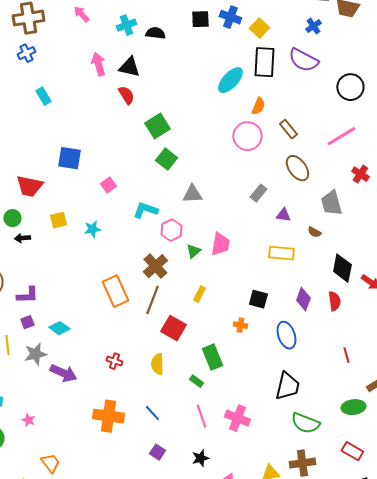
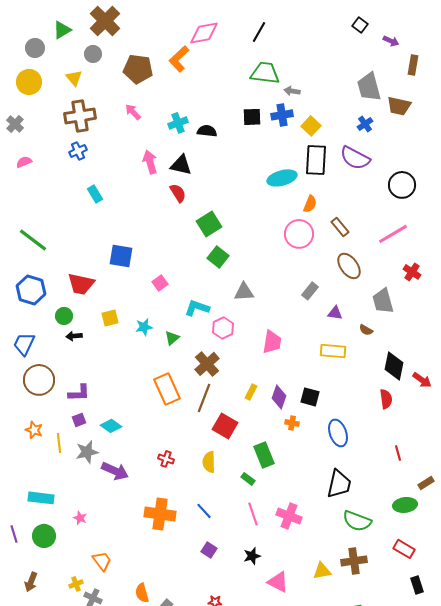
blue cross: (230, 17) -> (282, 115), turned -30
cyan ellipse: (230, 80) -> (282, 178), turned 32
green triangle: (193, 251) -> (172, 338), moved
purple diamond: (303, 299) -> (279, 397), moved

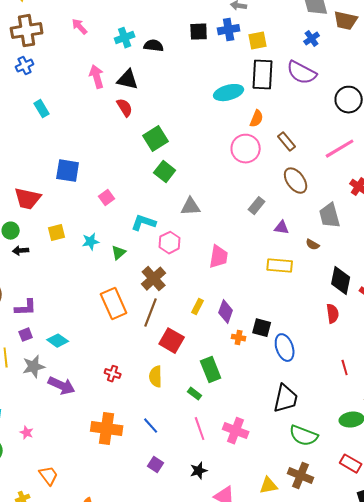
yellow square: (311, 126) -> (258, 41), turned 36
black square: (310, 397) -> (262, 328), moved
brown cross: (354, 561) -> (301, 476), turned 30

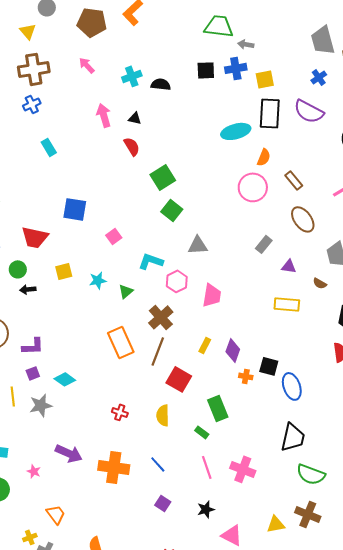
black triangle: (128, 80) -> (135, 118), size x0.6
pink trapezoid: (219, 257) -> (212, 295), moved
purple arrow: (62, 386) -> (69, 453), moved

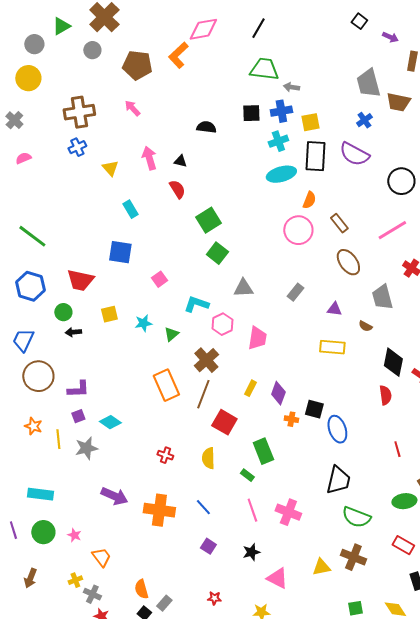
yellow triangle: (28, 31) -> (110, 168), moved
cyan cross: (132, 76) -> (278, 141), moved
cyan rectangle: (49, 147) -> (130, 209), moved
gray rectangle: (264, 244) -> (295, 292), moved
pink star: (34, 471) -> (74, 535), moved

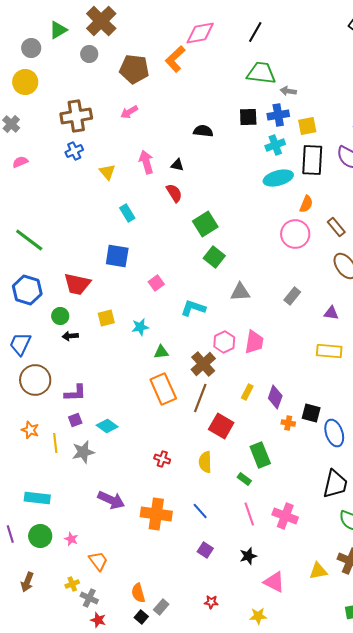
pink arrow: (132, 108) -> (129, 112), turned -78
pink hexagon: (222, 324) -> (224, 342), moved
green triangle: (171, 334) -> (161, 352), moved, turned 35

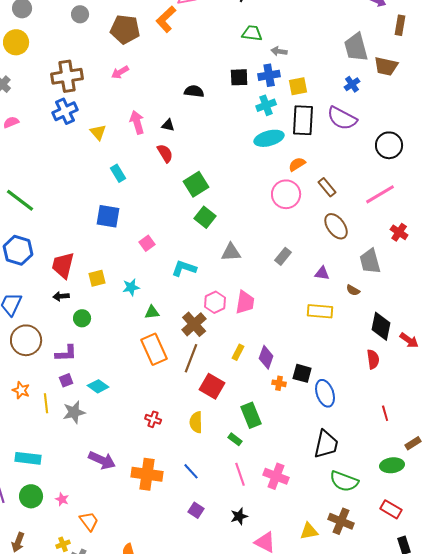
green trapezoid: (261, 73) -> (252, 33), size x0.7
blue cross: (74, 151) -> (65, 111), size x1.4
orange semicircle: (306, 204) -> (297, 164), turned -144
red trapezoid: (77, 284) -> (63, 265), moved, turned 92
green circle: (60, 316) -> (82, 318), moved

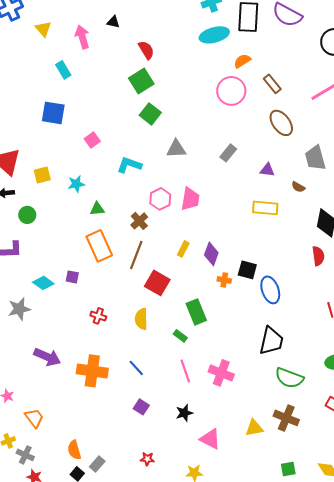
pink arrow: (137, 122) -> (82, 37), moved
red semicircle: (165, 153) -> (146, 50), moved
brown cross: (194, 324) -> (139, 221), size x0.7
purple square: (66, 380) -> (72, 277), moved, turned 32

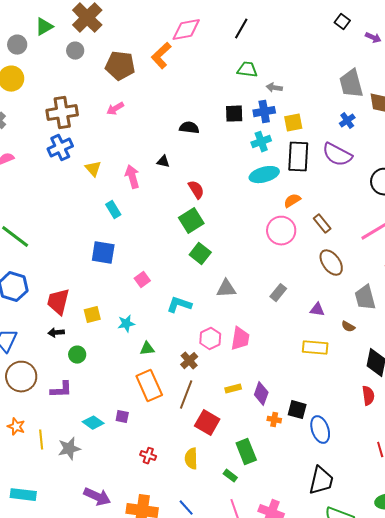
yellow rectangle: (183, 249) -> (233, 389), turned 49

